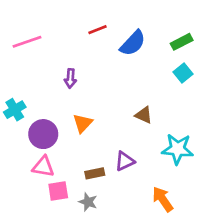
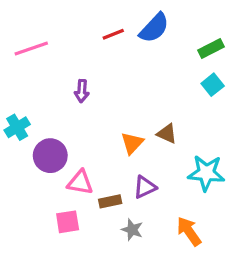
blue semicircle: (133, 43) -> (154, 28), moved
orange triangle: (83, 123) -> (132, 143), moved
pink triangle: (43, 167) -> (80, 182), moved
gray star: (88, 202) -> (132, 230), moved

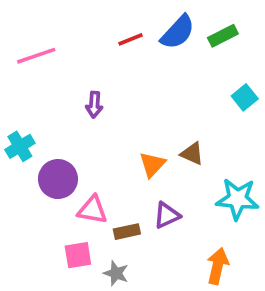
green rectangle: (211, 48) -> (223, 36), moved
gray star: (132, 230) -> (116, 273), moved
orange arrow: (189, 231) -> (218, 266), turned 48

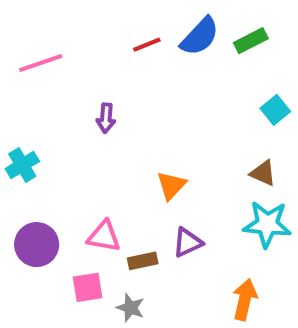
brown triangle: (192, 154) -> (263, 173), moved
purple circle: (58, 179) -> (37, 245), moved

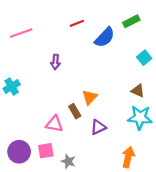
blue semicircle: (200, 36) -> (105, 37), moved
purple circle: (37, 245) -> (19, 152), moved
brown rectangle: (143, 261) -> (75, 111), moved, turned 72

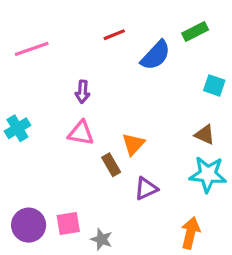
cyan square: (144, 58) -> (214, 85), turned -32
pink triangle: (54, 124) -> (81, 133), moved

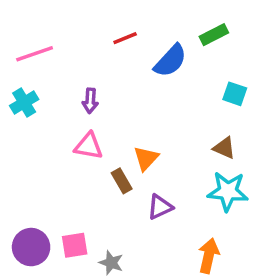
cyan cross: (17, 128) -> (24, 103), moved

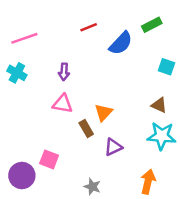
cyan cross: (24, 103) -> (17, 73), turned -30
pink square: (75, 245) -> (49, 159), moved, turned 30
gray star: (111, 263) -> (92, 187), moved

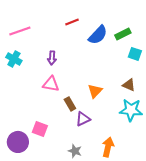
green rectangle: (152, 25) -> (123, 34), moved
orange triangle: (103, 112) -> (95, 91), moved
purple triangle: (113, 147) -> (83, 119), moved
orange arrow: (148, 182) -> (108, 147), moved

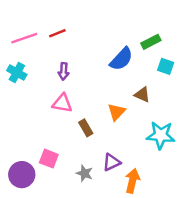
red line: (72, 22) -> (57, 33), moved
blue semicircle: (98, 35) -> (121, 59), moved
brown triangle: (129, 85) -> (142, 95), moved
purple triangle: (83, 119) -> (112, 162), moved
gray star: (75, 151) -> (84, 173), moved

